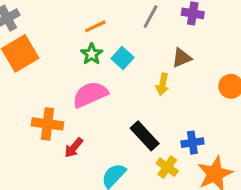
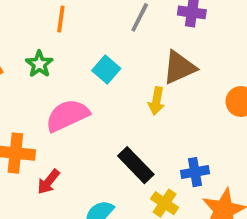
orange line: (95, 26) -> (61, 19), moved, turned -55
green star: (92, 54) -> (39, 64), moved
brown triangle: (182, 58) -> (179, 68), size x1.4

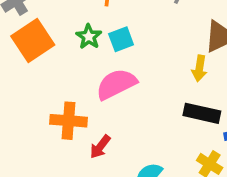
cyan square: (106, 69) -> (121, 39), moved, turned 30
black rectangle: (136, 165) -> (202, 113), moved, turned -32

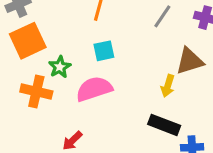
green star: (89, 37) -> (60, 67), moved
orange cross: (69, 121) -> (36, 92), moved

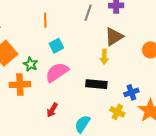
black rectangle: (164, 125) -> (96, 84), moved

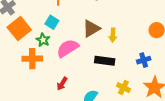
brown triangle: (114, 37) -> (91, 29), moved
cyan square: (56, 46) -> (52, 22), moved, turned -32
blue cross: (131, 92) -> (144, 60), moved

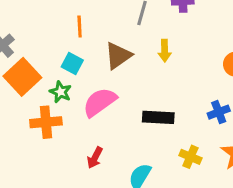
brown triangle: (91, 29) -> (118, 56), moved
yellow arrow: (113, 35) -> (165, 51), moved

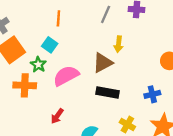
brown triangle: (118, 56) -> (103, 63), moved

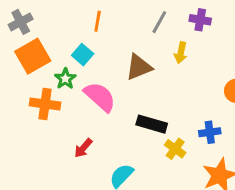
yellow arrow: (119, 44) -> (181, 53), moved
brown triangle: (103, 63) -> (139, 67), moved
pink semicircle: (66, 76) -> (100, 97), turned 65
yellow cross: (127, 124) -> (175, 149), moved

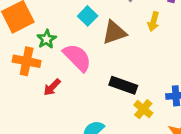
cyan square: (83, 55) -> (88, 16), moved
red arrow: (83, 148) -> (52, 87), moved

